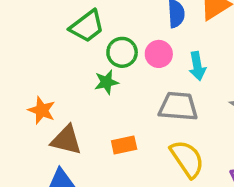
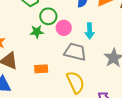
pink circle: (159, 54) -> (64, 28), moved

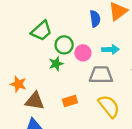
cyan arrow: (90, 31) -> (110, 49), turned -77

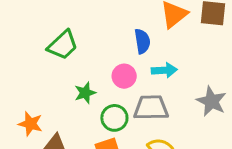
blue semicircle: (95, 19) -> (142, 41), moved
green circle: (64, 45) -> (114, 118), moved

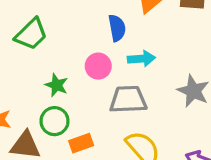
green star: (85, 93) -> (57, 85), turned -30
green circle: (114, 118) -> (54, 121), moved

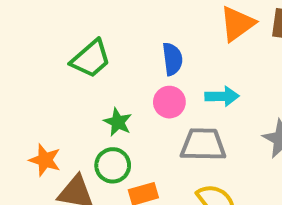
blue semicircle: (117, 28) -> (172, 59), moved

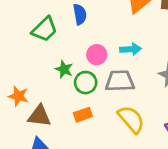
blue semicircle: (172, 59) -> (80, 14), moved
green circle: (113, 165) -> (86, 83), moved

